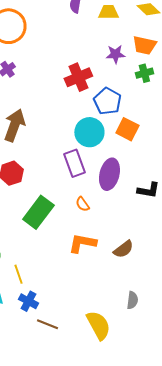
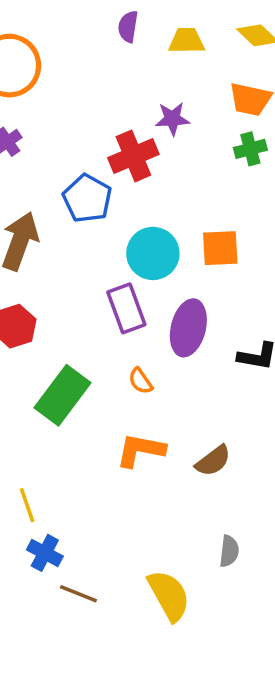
purple star: (115, 54) -> (172, 119), moved
blue pentagon: (107, 101) -> (87, 199), moved
orange square: (127, 129) -> (220, 248), turned -30

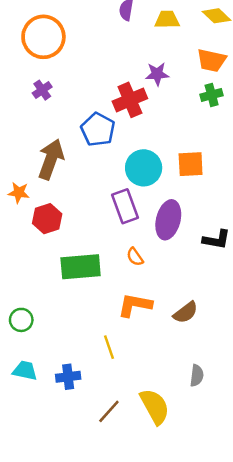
green rectangle: (63, 395) -> (81, 267), turned 48
yellow line: (27, 505) -> (109, 347), moved
blue cross: (45, 553) -> (68, 377), turned -35
brown line: (78, 594) -> (109, 411), moved, turned -70

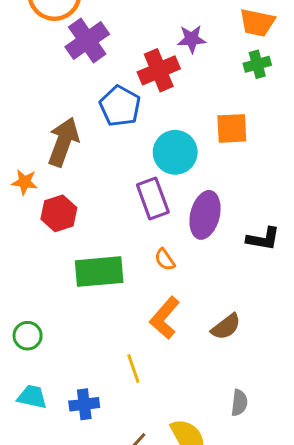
purple cross: (42, 90) -> (87, 40), moved, size x1.8
orange square: (191, 164) -> (232, 128), moved
orange L-shape: (135, 305) -> (165, 318), turned -60

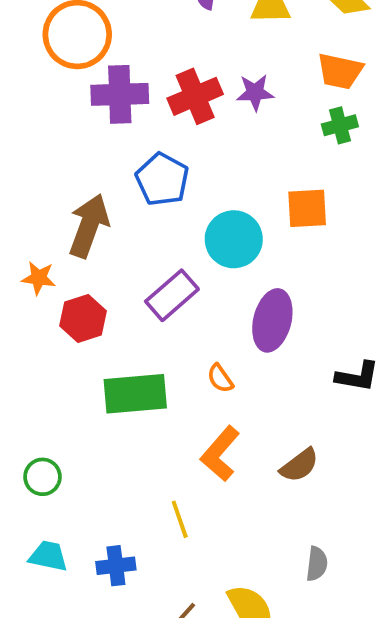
purple cross: (87, 40) -> (120, 94), turned 33
red cross: (159, 70) -> (195, 96), moved
purple rectangle: (153, 199) -> (172, 295), moved, turned 69
black L-shape: (263, 239) -> (357, 376), moved

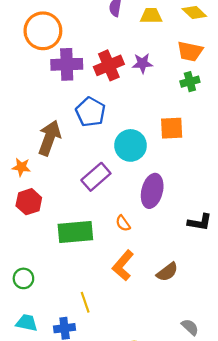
red hexagon: (83, 318) -> (29, 202), moved
yellow line: (180, 519) -> (85, 302), moved
gray semicircle: (317, 564) -> (190, 327), moved, turned -54

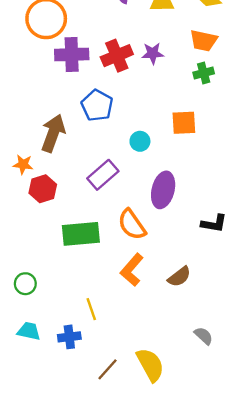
cyan circle: (131, 145) -> (140, 141), size x0.6
red hexagon: (29, 202) -> (43, 189), moved
orange semicircle: (123, 223) -> (132, 225), size x1.8

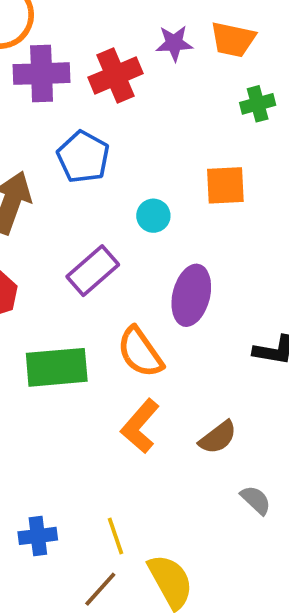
orange trapezoid: (204, 41) -> (233, 39), moved
purple star: (153, 53) -> (174, 43), moved
yellow line: (91, 309) -> (115, 536), moved
gray semicircle: (204, 336) -> (256, 500), moved

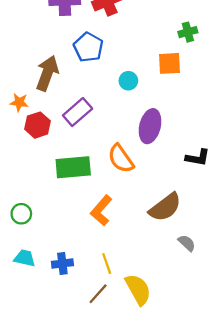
green cross: (258, 104) -> (188, 32), moved
purple rectangle: (93, 271) -> (78, 112), moved
orange L-shape: (140, 426) -> (101, 211), moved
brown semicircle: (218, 437) -> (165, 207), size x1.5

